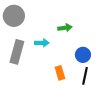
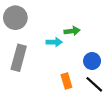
cyan arrow: (42, 43) -> (54, 42), moved
black line: (85, 76) -> (94, 84), turned -60

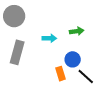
green arrow: (72, 31) -> (77, 31), moved
blue circle: (92, 61) -> (73, 59), moved

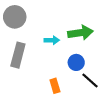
green arrow: (77, 31) -> (80, 33), size x1.6
orange rectangle: (60, 74) -> (55, 86), moved

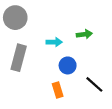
green arrow: (80, 33) -> (84, 34), size x0.6
blue circle: (76, 62) -> (68, 65), moved

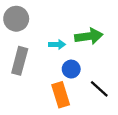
green arrow: (84, 34) -> (89, 36), size x1.6
orange rectangle: (58, 90) -> (61, 95), size x1.5

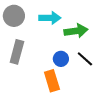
cyan arrow: (57, 44) -> (50, 18), moved, size x1.5
black line: (99, 89) -> (85, 59), moved

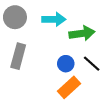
orange rectangle: (52, 81) -> (69, 87), moved, turned 65

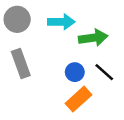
gray rectangle: (18, 56) -> (21, 63), turned -35

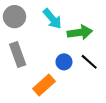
cyan arrow: (61, 22) -> (52, 19), turned 50
orange rectangle: (78, 99) -> (44, 85), moved

